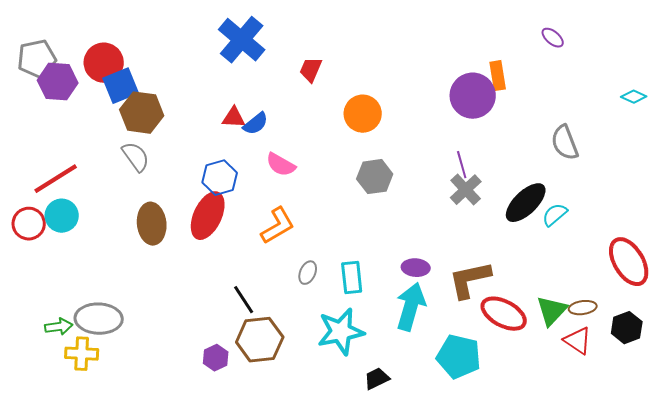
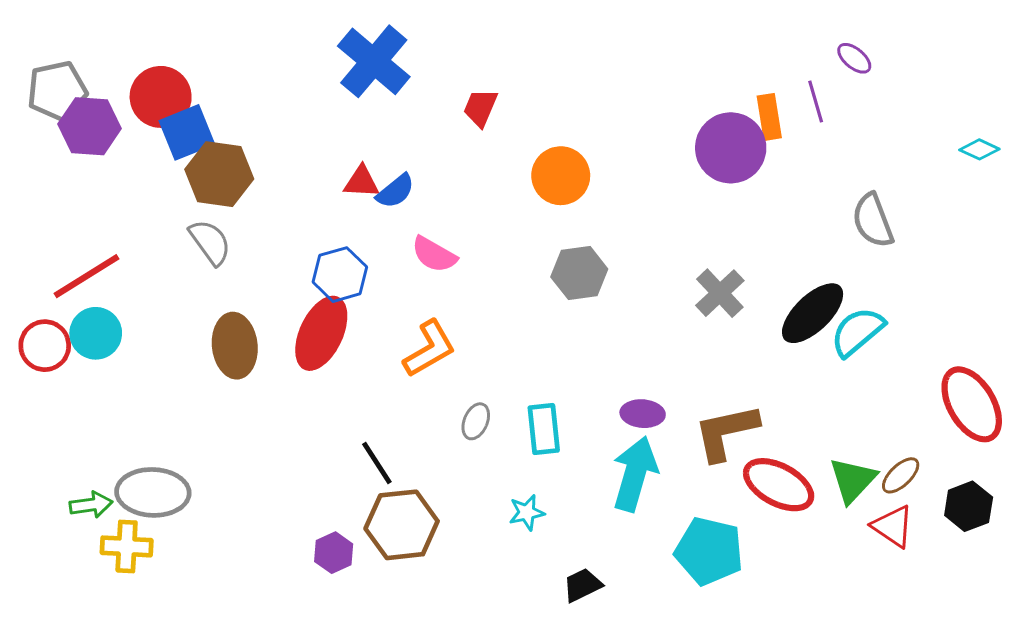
purple line: (462, 165) -> (816, 102), moved
cyan semicircle: (555, 215) -> (857, 332), size x1.4
brown ellipse: (583, 308) -> (901, 475), turned -36
cyan star: (341, 332) -> (527, 512), size x0.5

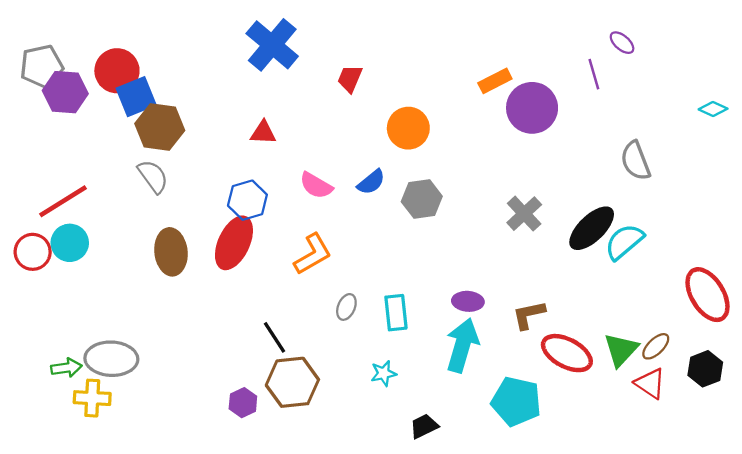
orange rectangle: (769, 117) -> (495, 81), moved, turned 72
blue semicircle: (395, 191) -> (371, 182), moved
brown L-shape: (726, 432) -> (529, 315), size x0.7

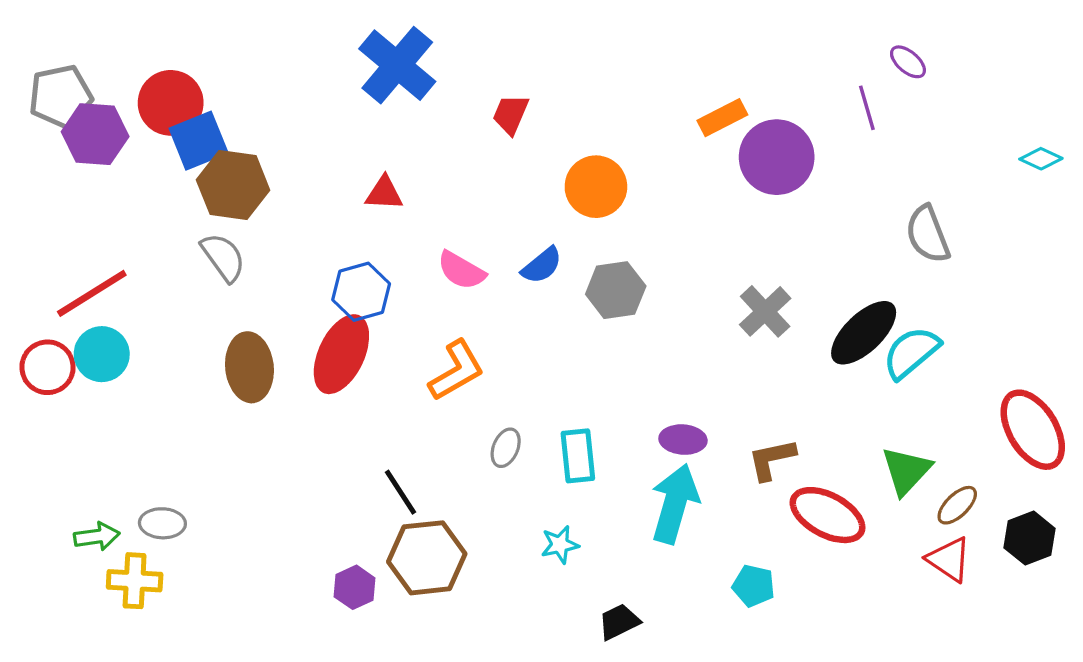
green triangle: (621, 350) -> (906, 471), moved
gray ellipse: (111, 359) -> (162, 523), size x0.6
cyan pentagon: (516, 401) -> (754, 586), size x0.6

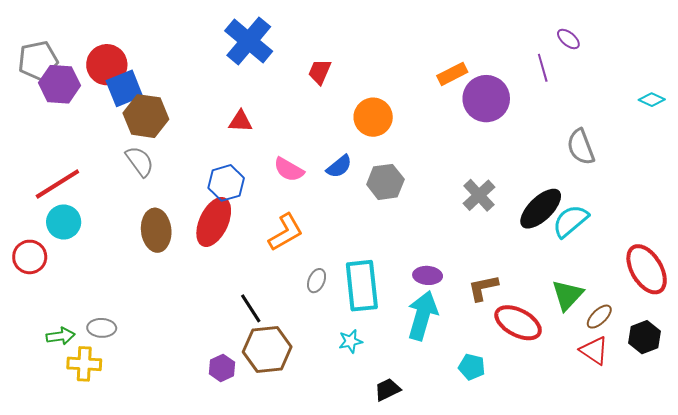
red circle: (47, 367) -> (30, 257), moved
cyan rectangle: (578, 456) -> (362, 286), size x1.5

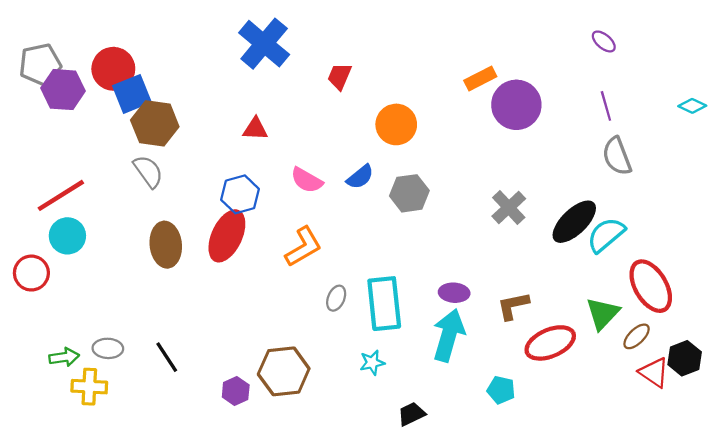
purple line: (543, 68) -> (606, 106), moved
red ellipse: (647, 269) -> (651, 286), moved
black line: (251, 308) -> (167, 357), moved
red ellipse: (518, 323) -> (550, 343), turned -51
red triangle: (594, 350) -> (654, 372), moved

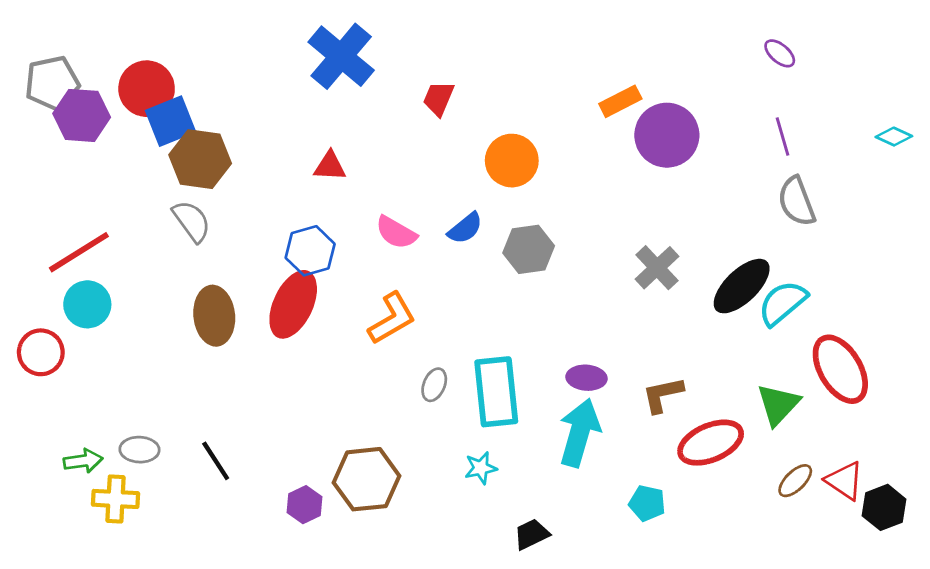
brown ellipse: (637, 336) -> (795, 481), moved
black hexagon: (685, 358) -> (884, 507), moved

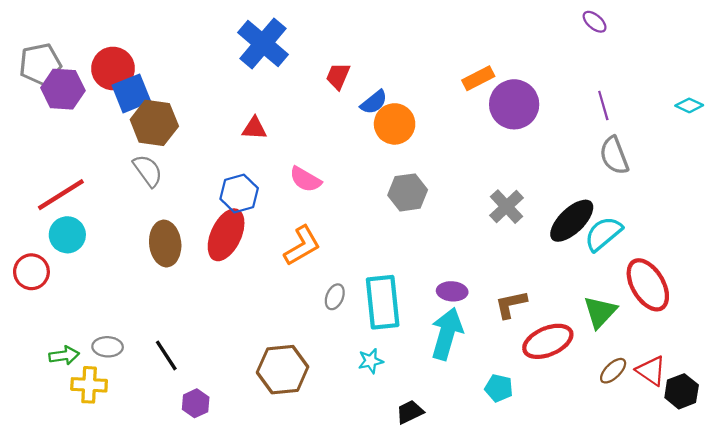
purple ellipse: (780, 53) -> (595, 22), moved
blue semicircle: (465, 228) -> (374, 102), moved
purple hexagon: (304, 505) -> (196, 403), moved

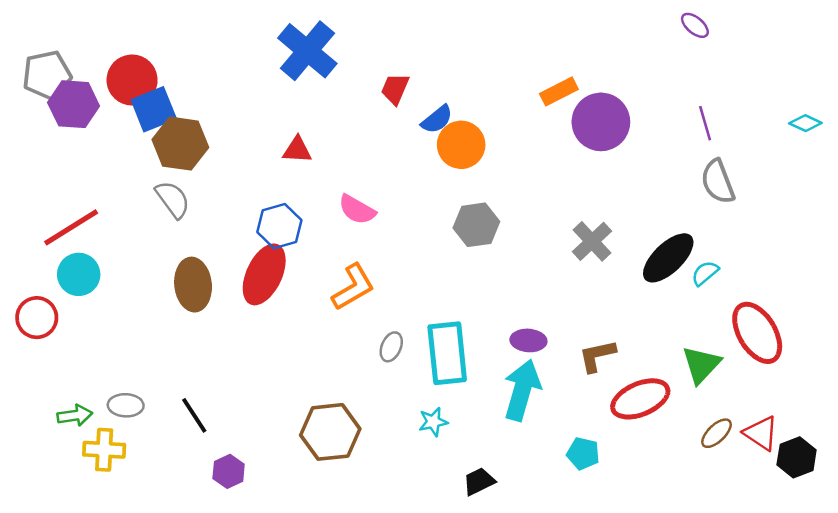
cyan semicircle: (603, 234) -> (705, 273), size x0.6

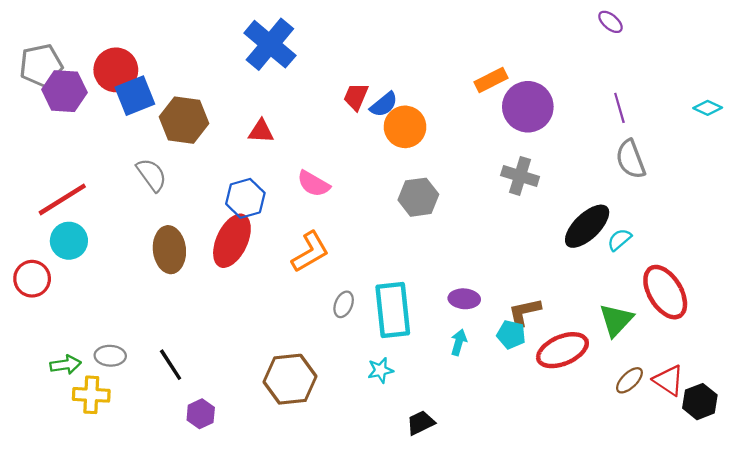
red trapezoid: (395, 89) -> (356, 97), moved
brown hexagon: (180, 144) -> (184, 120), moved
gray cross: (592, 241) -> (520, 176), moved, turned -30
cyan arrow: (522, 390) -> (459, 342), size x0.5
cyan pentagon: (583, 454) -> (511, 335), moved

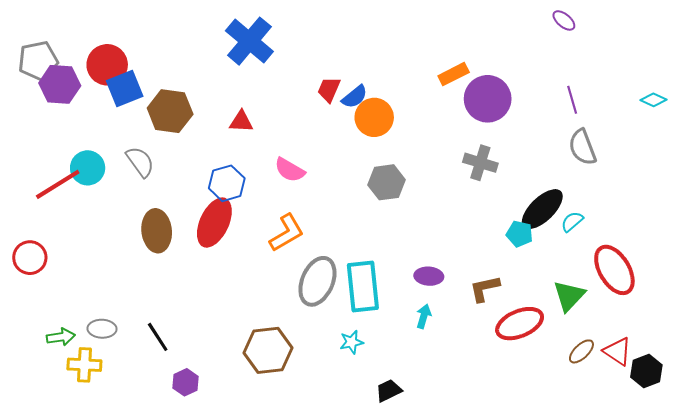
cyan circle: (69, 241) -> (88, 168), moved
gray ellipse: (344, 304) -> (317, 281), size x2.0
cyan pentagon: (511, 335) -> (520, 234), moved

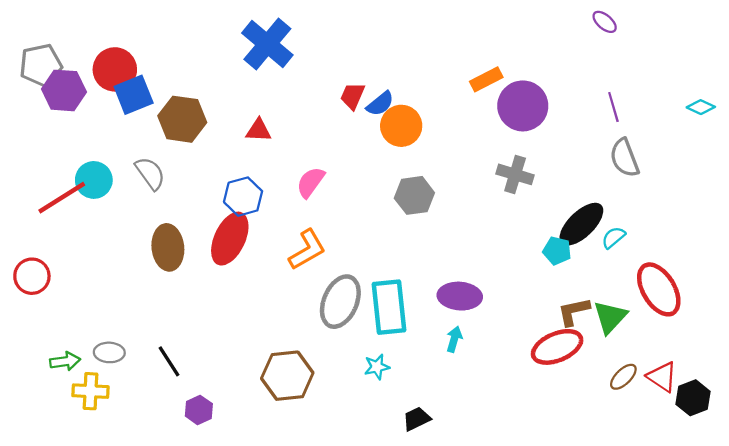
pink semicircle: (290, 170) -> (311, 182), turned 96
purple ellipse: (429, 276) -> (460, 296), size x1.4
brown L-shape: (485, 289) -> (574, 312), moved

